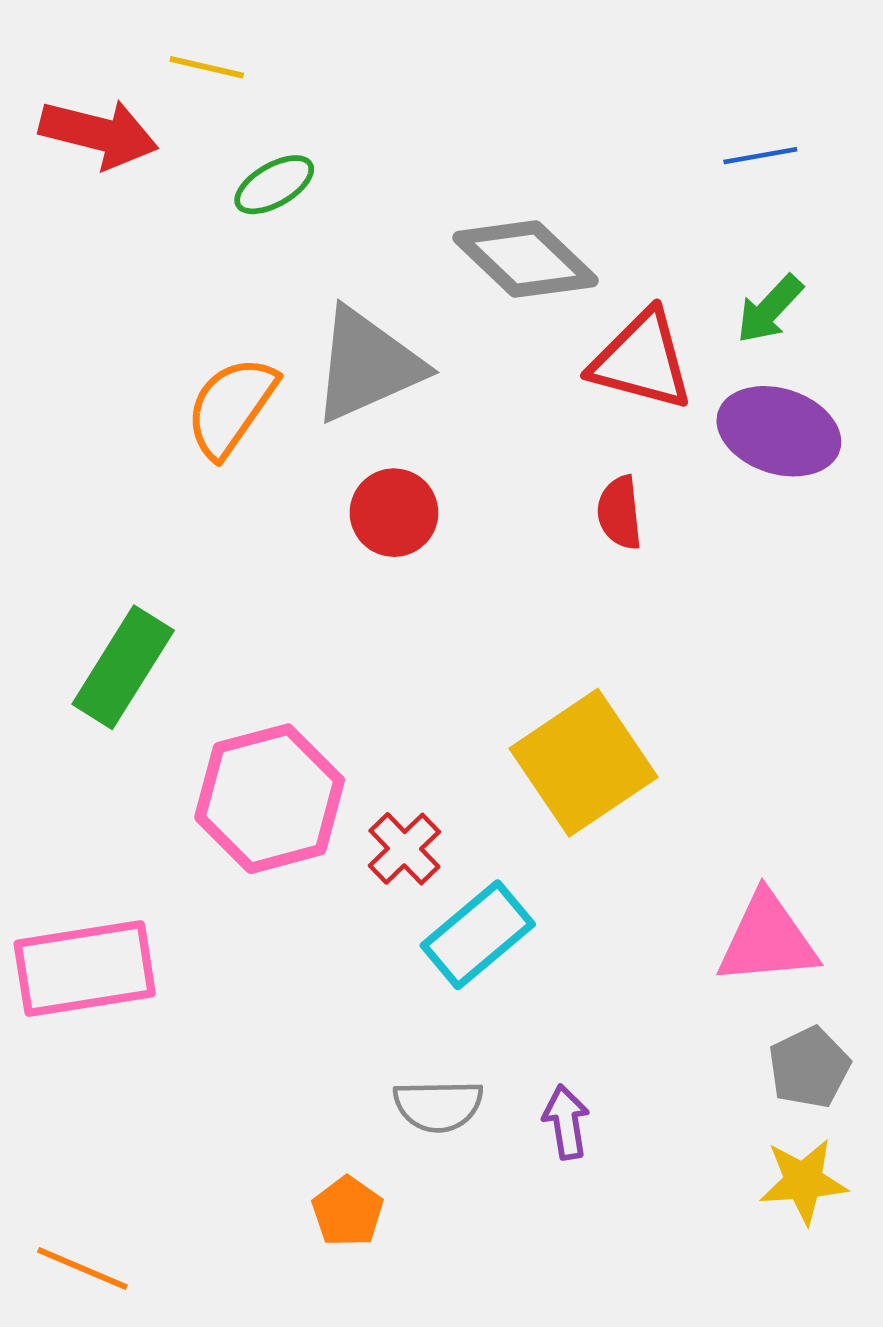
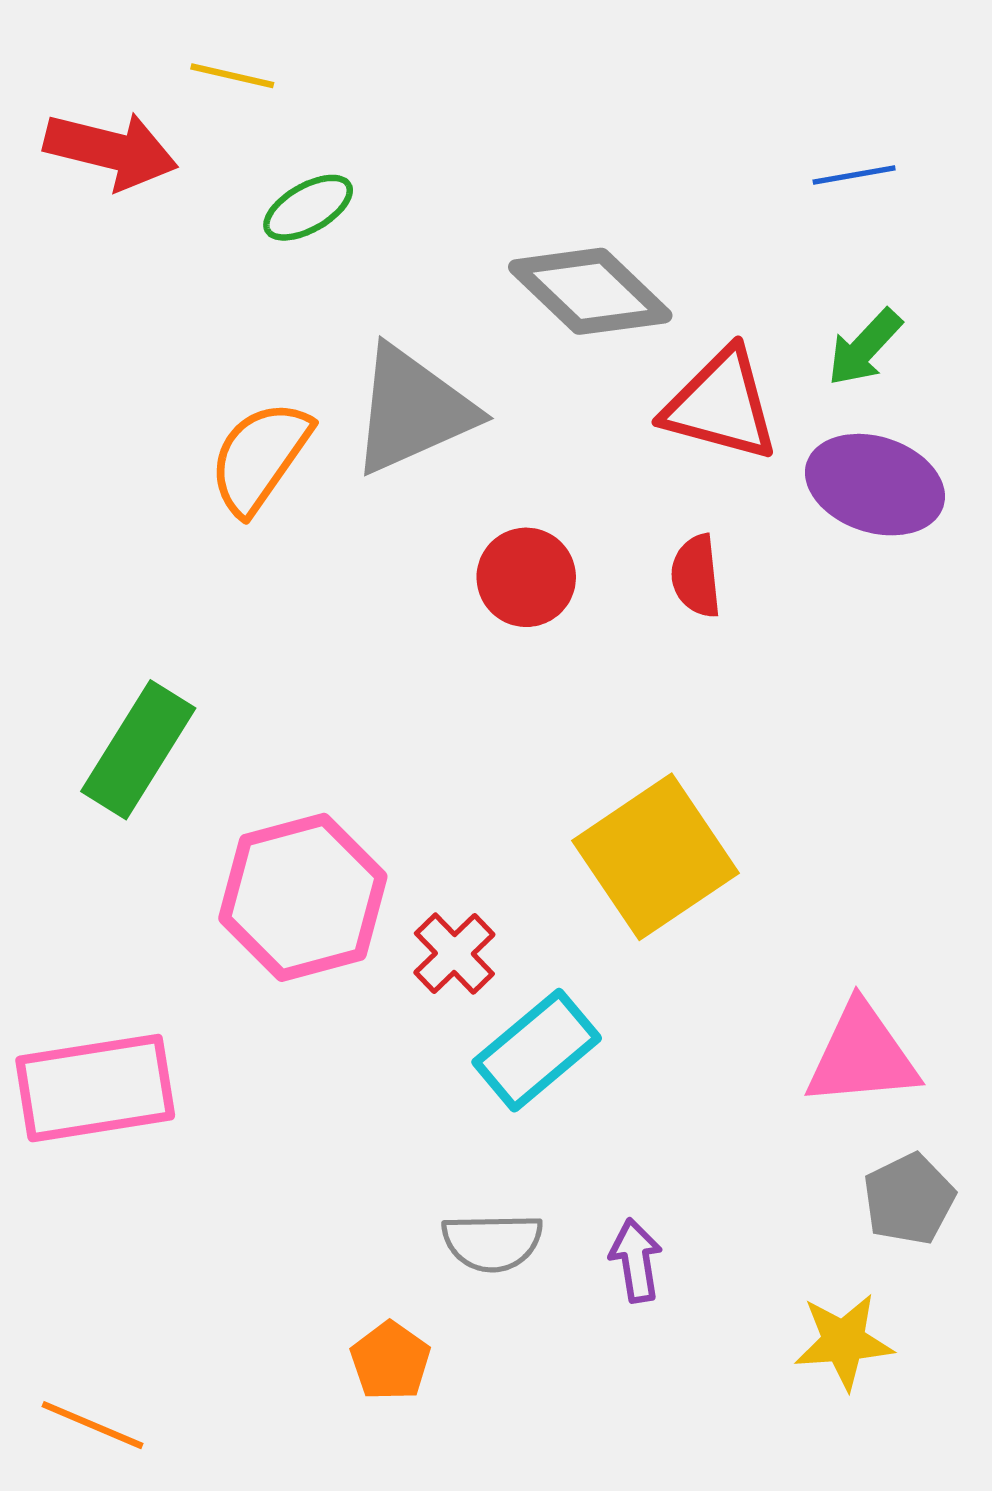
red circle: (394, 513) -> (526, 577), moved
yellow star: (803, 1181) -> (844, 1341), moved

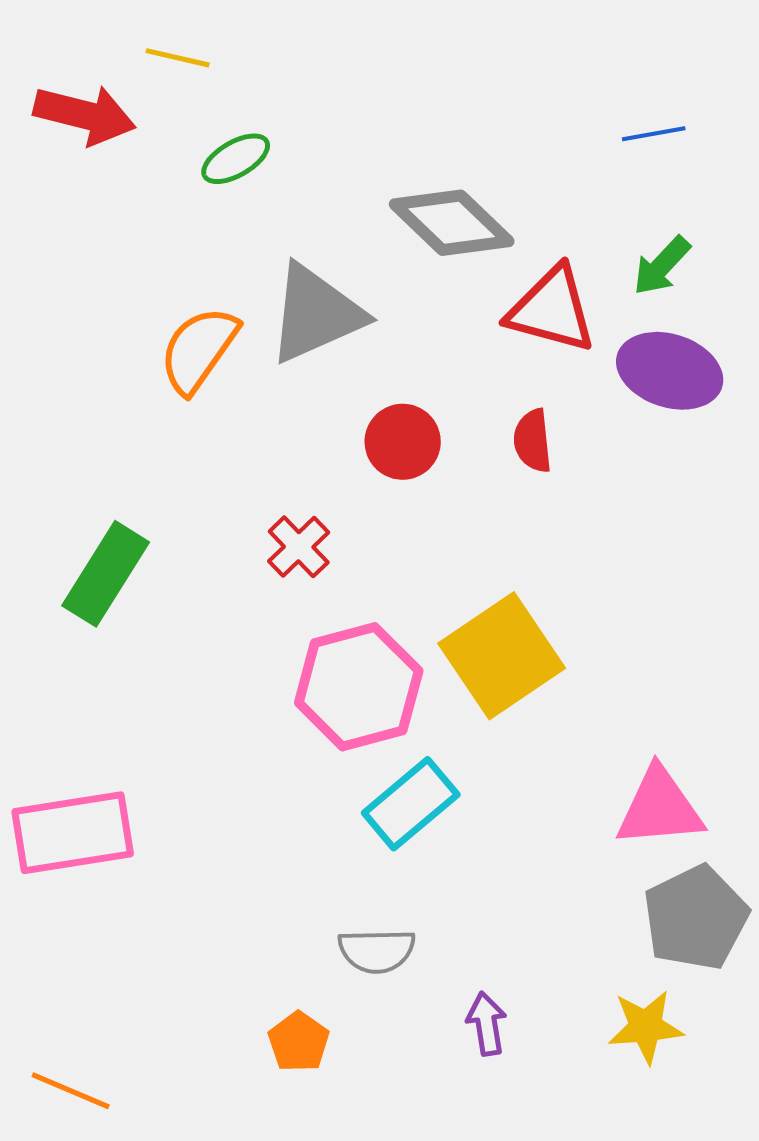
pink hexagon: (303, 897) -> (359, 687), moved
red cross: (454, 954) -> (299, 547), moved
gray pentagon: (909, 1199) -> (696, 918), size x1.5
purple arrow: (636, 1260) -> (487, 1024), moved

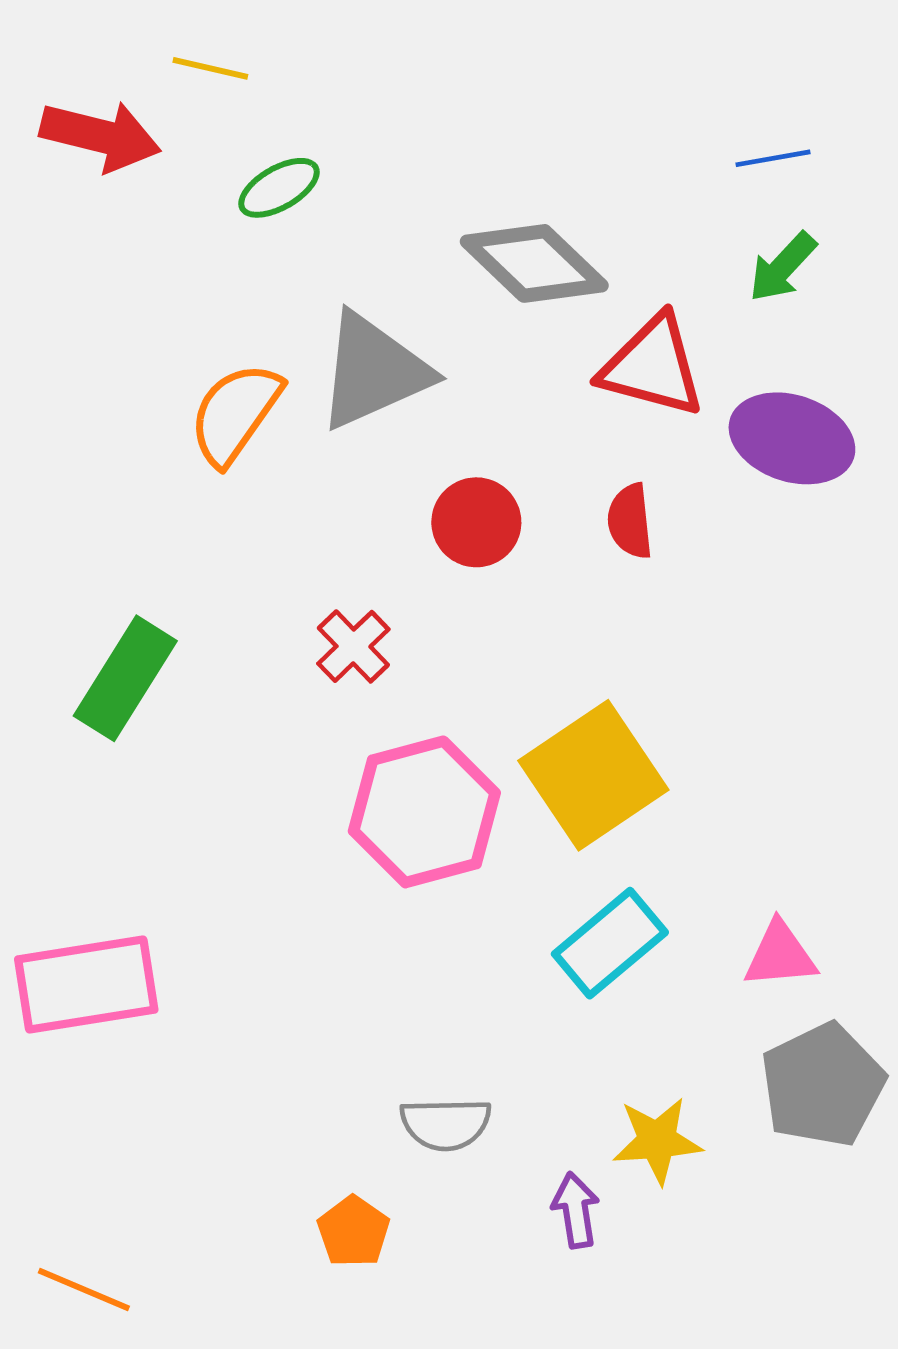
green arrow: (662, 266) -> (782, 267), moved
cyan rectangle: (411, 804) -> (610, 943), moved
pink triangle: (660, 808) -> (780, 955), size x0.7
yellow star: (646, 1027) -> (657, 1141), moved

